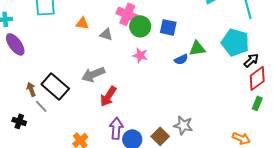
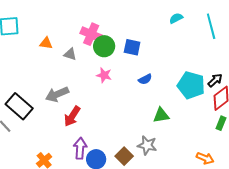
cyan pentagon: (235, 42) -> (191, 85), moved
green triangle: (197, 48) -> (161, 115), moved

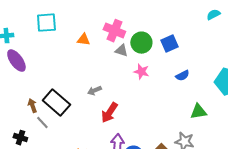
pink cross: (91, 34) -> (114, 31), moved
blue square: (132, 47) -> (169, 44), turned -36
gray triangle: (70, 54) -> (121, 51), moved
gray arrow: (57, 94) -> (94, 91), size x0.6

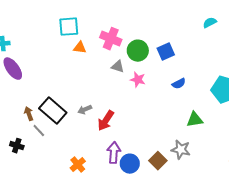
cyan square: (46, 23) -> (69, 27), moved
gray triangle: (121, 51) -> (118, 67), moved
gray arrow: (94, 91) -> (85, 110), moved

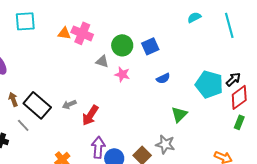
cyan square: (69, 27) -> (25, 21), moved
pink cross: (111, 39) -> (82, 33), moved
orange triangle: (80, 48) -> (64, 33), moved
brown arrow: (29, 114) -> (13, 99), moved
green triangle: (195, 120) -> (179, 114), turned -36

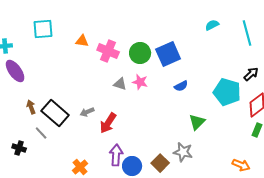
pink cross: (82, 33) -> (108, 51), moved
blue square: (150, 46) -> (168, 54), size x1.4
gray triangle: (102, 61) -> (120, 84), moved
black arrow: (233, 79) -> (251, 74), moved

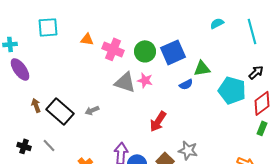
gray triangle: (120, 84) -> (125, 82), size x1.6
green triangle: (197, 122) -> (202, 68), moved, turned 36
red arrow: (108, 123) -> (158, 121), moved
gray line: (41, 133) -> (49, 145), moved

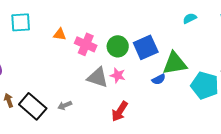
green triangle: (202, 68) -> (175, 63), size x1.5
red arrow: (158, 121) -> (120, 111), moved

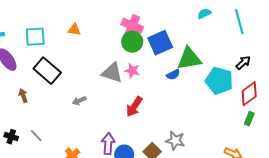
cyan square: (21, 22) -> (35, 37), moved
pink cross: (86, 44) -> (132, 26), moved
black rectangle: (33, 106) -> (47, 71), moved

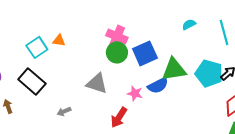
cyan square: (35, 37) -> (37, 47), moved, turned -30
pink star: (132, 71) -> (135, 93), moved
blue semicircle: (173, 75) -> (158, 85), size x1.5
cyan pentagon: (219, 81) -> (209, 73), moved

